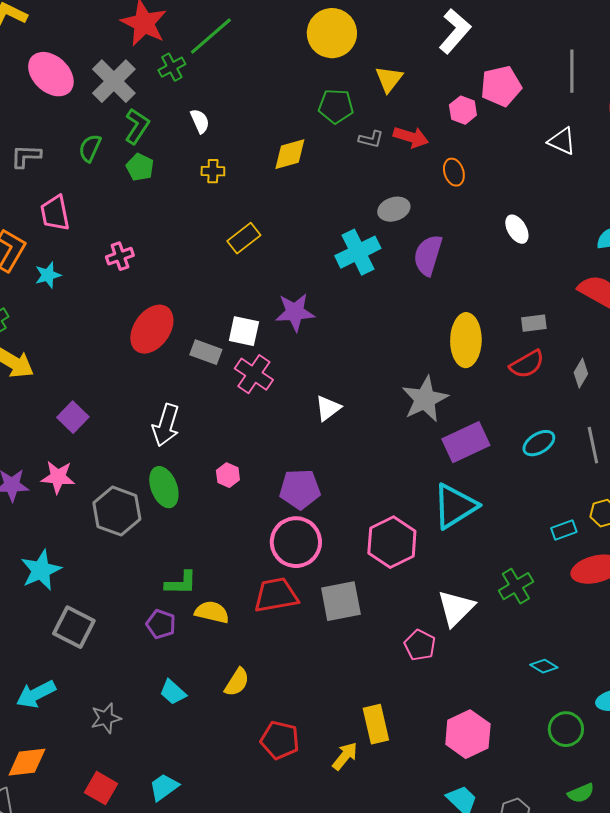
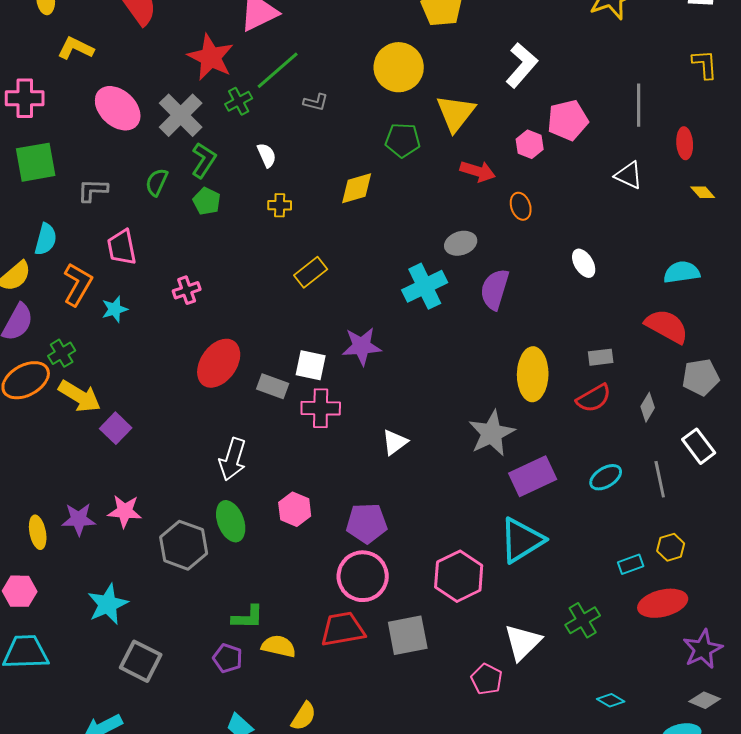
yellow triangle: (389, 79) -> (456, 113), size x1.4
gray L-shape: (371, 139) -> (316, 102), moved
pink cross: (254, 374) -> (321, 408), turned -33
purple square: (73, 417) -> (116, 428), moved
pink hexagon: (228, 475) -> (295, 509), size x1.4

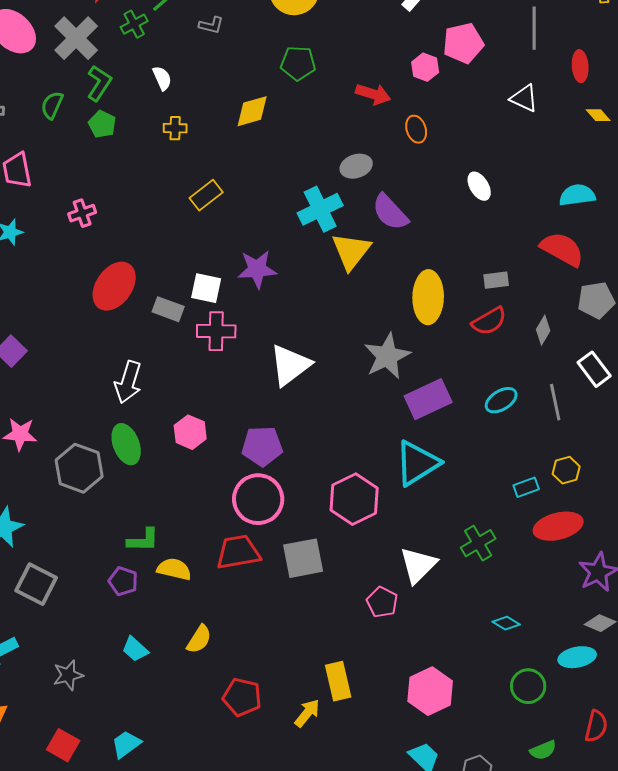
yellow triangle: (456, 113) -> (351, 251), moved
purple semicircle: (495, 289) -> (390, 212), turned -60
white triangle: (395, 442) -> (290, 365), size x1.6

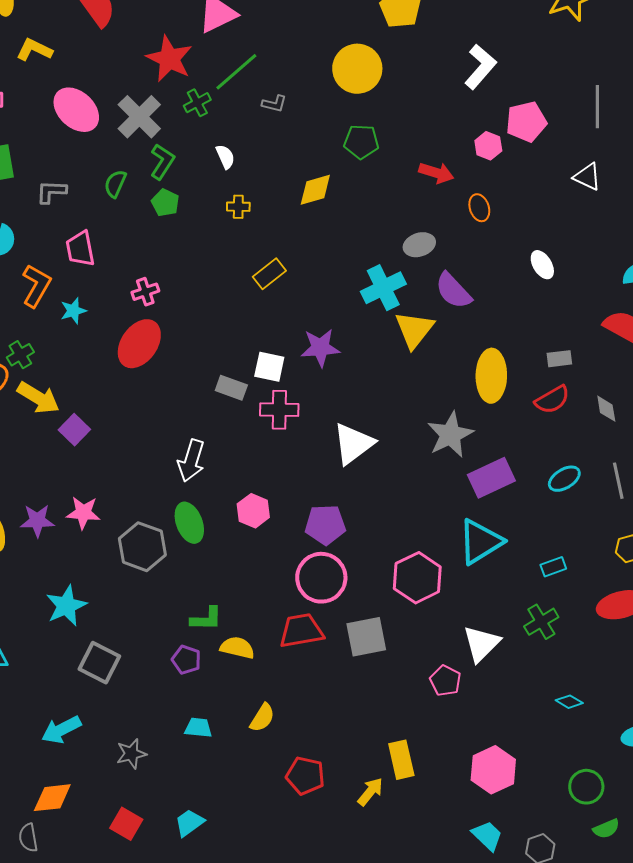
red ellipse: (114, 286) -> (139, 344), moved
gray diamond: (543, 330) -> (606, 409), turned -40
cyan rectangle: (526, 487) -> (553, 567), moved
cyan trapezoid: (135, 649) -> (198, 728), turned 144
green circle: (528, 686) -> (586, 787), moved

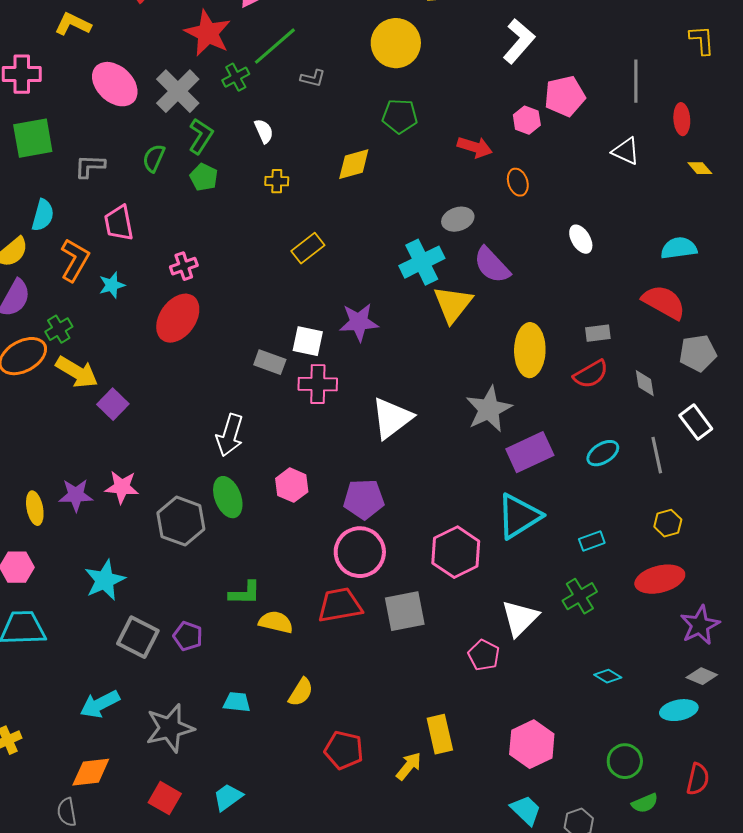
purple pentagon: (186, 660) -> (188, 636), moved
gray star: (131, 754) -> (170, 728), size x1.6

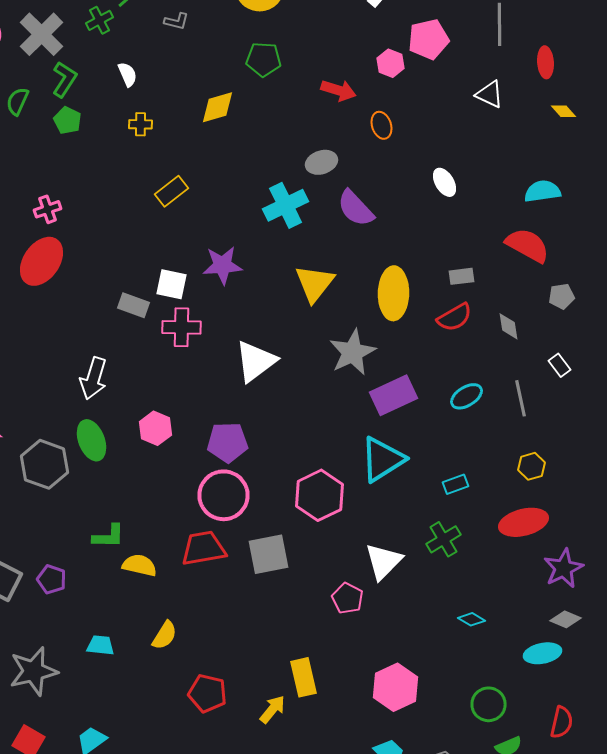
yellow triangle: (453, 304) -> (314, 283), moved
gray pentagon: (698, 353) -> (562, 296), size x0.7
white rectangle: (696, 422) -> (560, 365), size x0.7

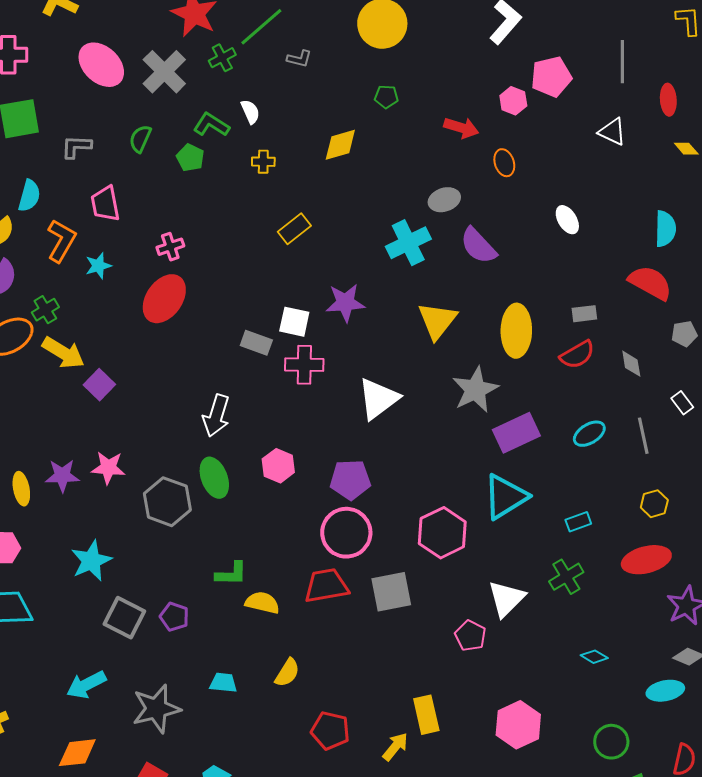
green pentagon: (264, 59) -> (386, 97), size x0.7
green L-shape: (64, 79) -> (211, 125), moved, turned -90
cyan semicircle: (542, 191) -> (665, 229), turned 99

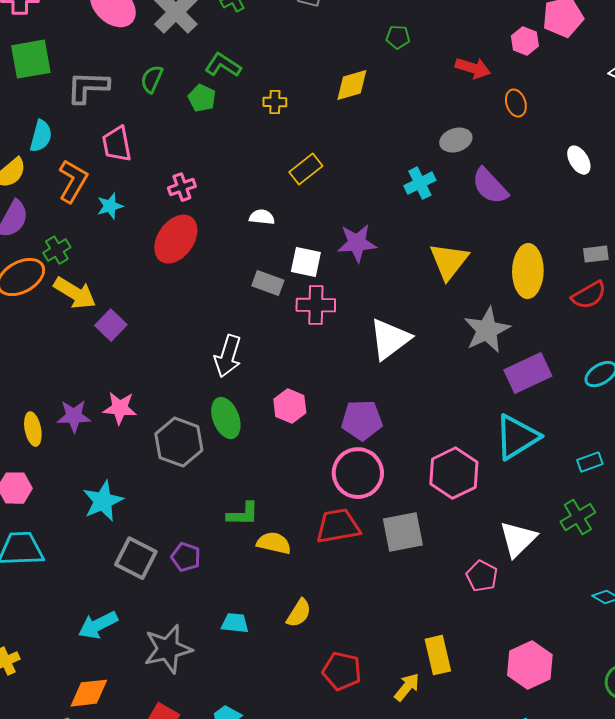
white semicircle: (250, 112) -> (262, 217), moved, turned -60
gray L-shape: (76, 147) -> (88, 87), size x1.4
cyan cross: (408, 243) -> (420, 183), size x0.7

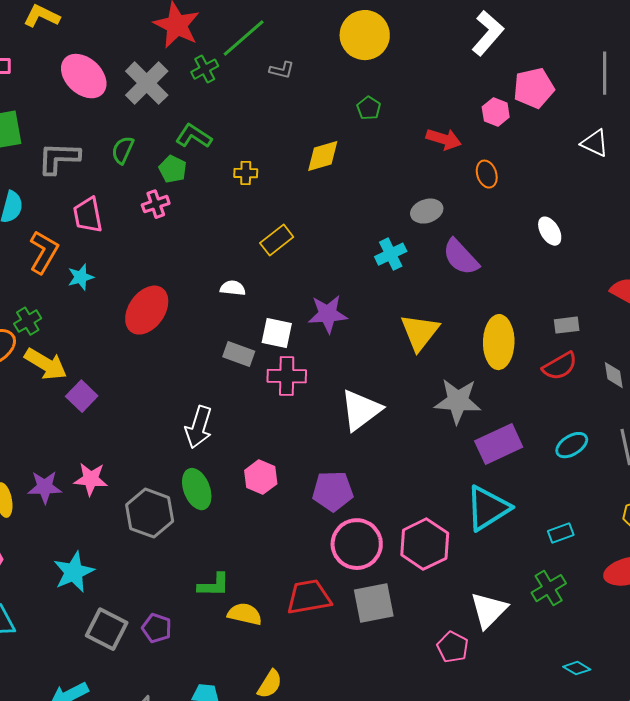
green pentagon: (398, 37) -> (369, 108), turned 30
pink cross: (182, 187) -> (156, 204), moved
gray star: (487, 330) -> (458, 401), turned 30
pink circle: (358, 473) -> (357, 544), moved

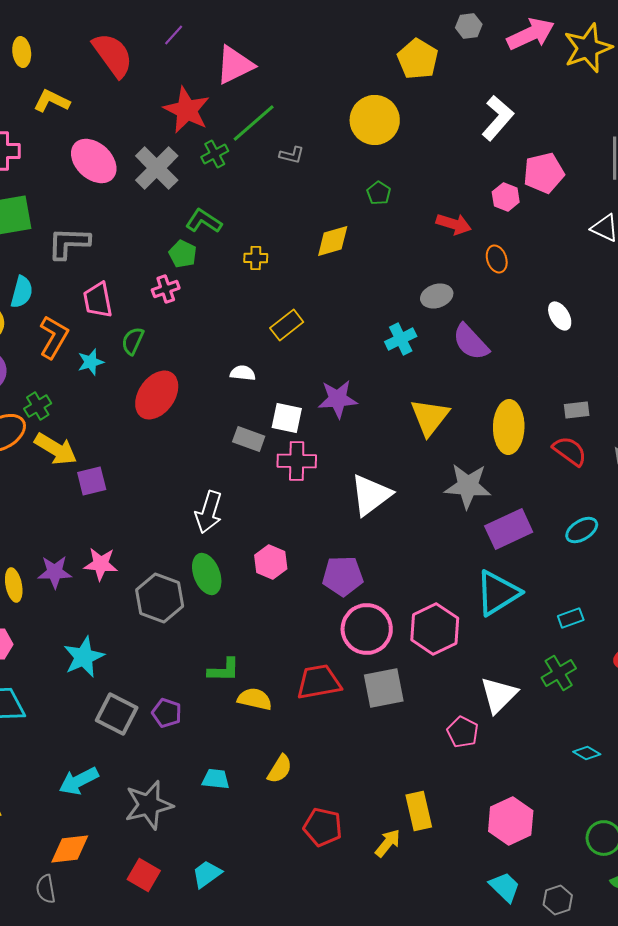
green semicircle: (123, 150) -> (133, 341), moved
red semicircle: (560, 366) -> (570, 451), turned -114
purple square: (82, 396) -> (92, 481), turned 32

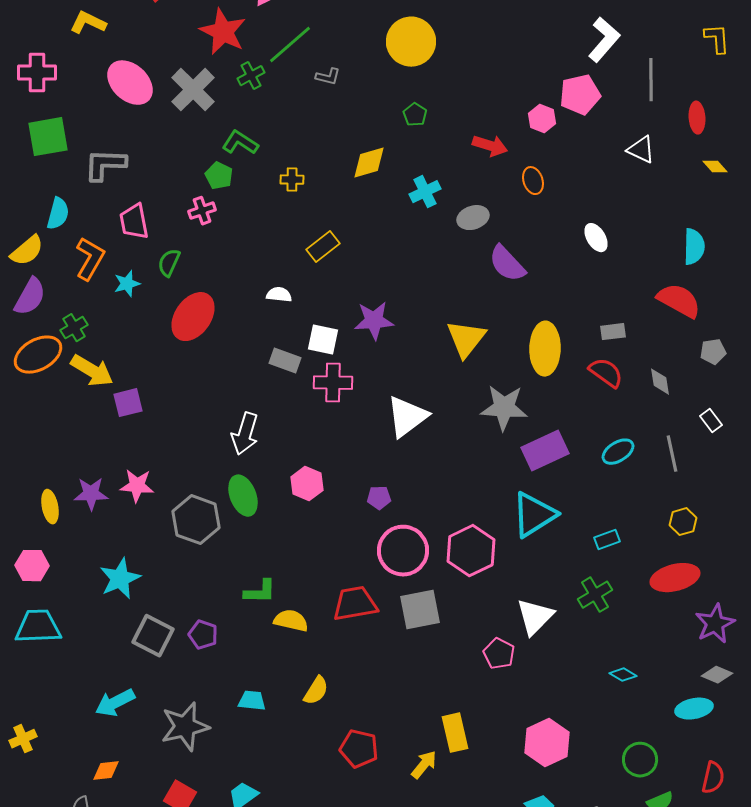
white L-shape: (498, 118) -> (604, 40), moved
cyan cross: (401, 339) -> (425, 192), moved
purple pentagon: (343, 576) -> (379, 498), size x0.6
orange diamond: (70, 849) -> (106, 771), size x0.7

